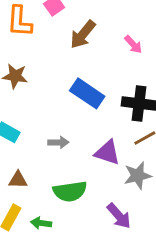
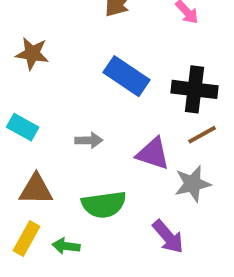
brown triangle: (18, 180) -> (36, 189), size x1.4

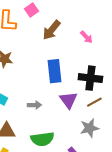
blue rectangle: (127, 76) -> (54, 71), turned 50
purple triangle: (153, 154) -> (68, 100), moved, turned 36

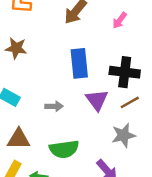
pink arrow: (86, 37) -> (120, 20), turned 80

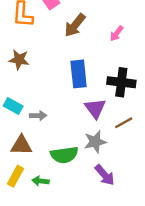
brown line: (130, 102) -> (124, 123), moved
gray arrow: (54, 106) -> (38, 116), moved
gray star: (123, 135) -> (95, 142), moved

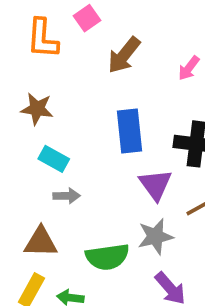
cyan rectangle: (13, 106) -> (54, 159), moved

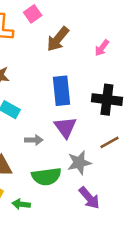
purple triangle: (155, 185) -> (65, 127), moved
gray arrow: (67, 196) -> (34, 140), moved

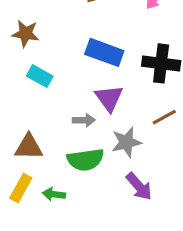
blue rectangle: (62, 91) -> (104, 52), turned -64
gray arrow: (34, 140) -> (84, 120), moved

